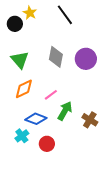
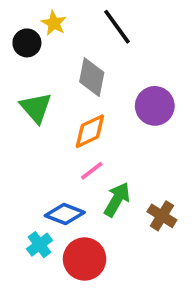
gray diamond: (56, 57) -> (92, 77), moved
orange diamond: (24, 89) -> (90, 131), moved
red circle: (47, 144) -> (85, 259), size x1.5

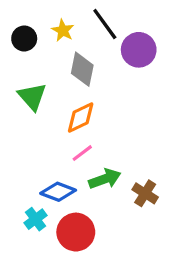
yellow star: (54, 23) -> (63, 30), moved
purple circle: (155, 106) -> (139, 50), moved
green arrow: (117, 200) -> (105, 179), turned 40

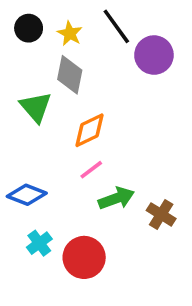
black circle: (24, 39) -> (29, 28), moved
gray diamond: (82, 69) -> (70, 75), moved
blue diamond: (58, 192) -> (27, 195), moved

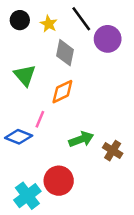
gray diamond: (70, 75) -> (65, 53), moved
pink line: (91, 170) -> (40, 119), moved, turned -30
cyan cross: (39, 243) -> (27, 196), moved, size x1.5

